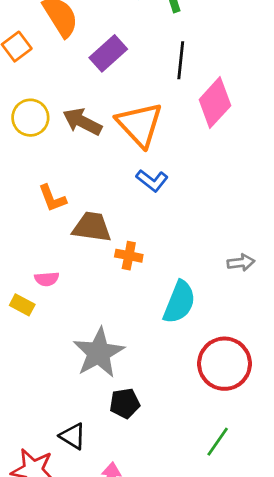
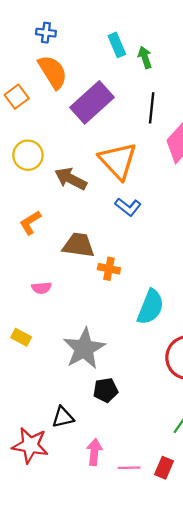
purple rectangle: (108, 53) -> (92, 102), size x1.4
brown arrow: (82, 122) -> (71, 179), moved
orange L-shape: (52, 198) -> (30, 223), moved, turned 80
yellow rectangle: (22, 305) -> (21, 337), moved
black triangle: (73, 436) -> (63, 417), turned -45

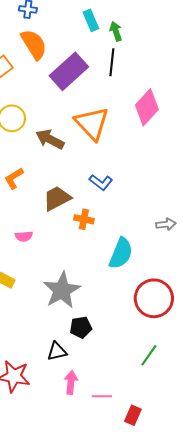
black line: (152, 108) -> (112, 62), moved
blue L-shape: (128, 207) -> (101, 182), moved
brown trapezoid: (79, 245) -> (57, 198), turned -36
black triangle: (63, 417) -> (57, 351), moved
red rectangle: (164, 468) -> (133, 415), moved

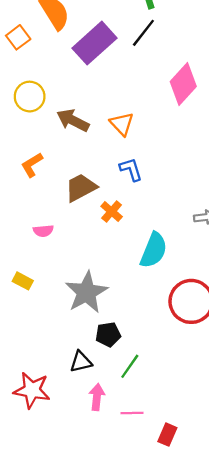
black line: (112, 62) -> (143, 33), turned 32
orange triangle: (92, 123) -> (122, 124), moved, size x0.6
blue L-shape: (101, 182) -> (131, 169), turned -145
orange cross: (84, 219) -> (112, 211), turned 30
green line: (149, 355) -> (130, 366), moved

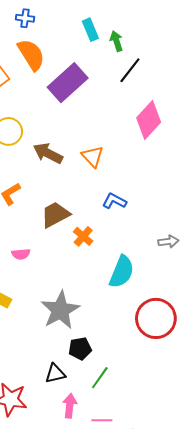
black line: (143, 33) -> (130, 70), moved
blue L-shape: (131, 169) -> (114, 201), moved, turned -45

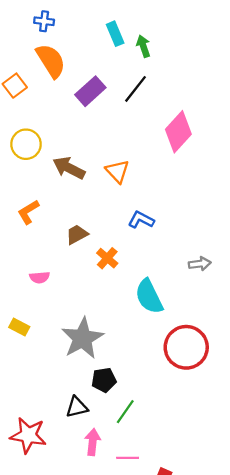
black line: (130, 70) -> (135, 89), moved
purple rectangle: (68, 83) -> (90, 91), size x0.7
brown trapezoid: (55, 215) -> (77, 234), size x0.7
cyan semicircle: (122, 272) -> (149, 297), turned 132

